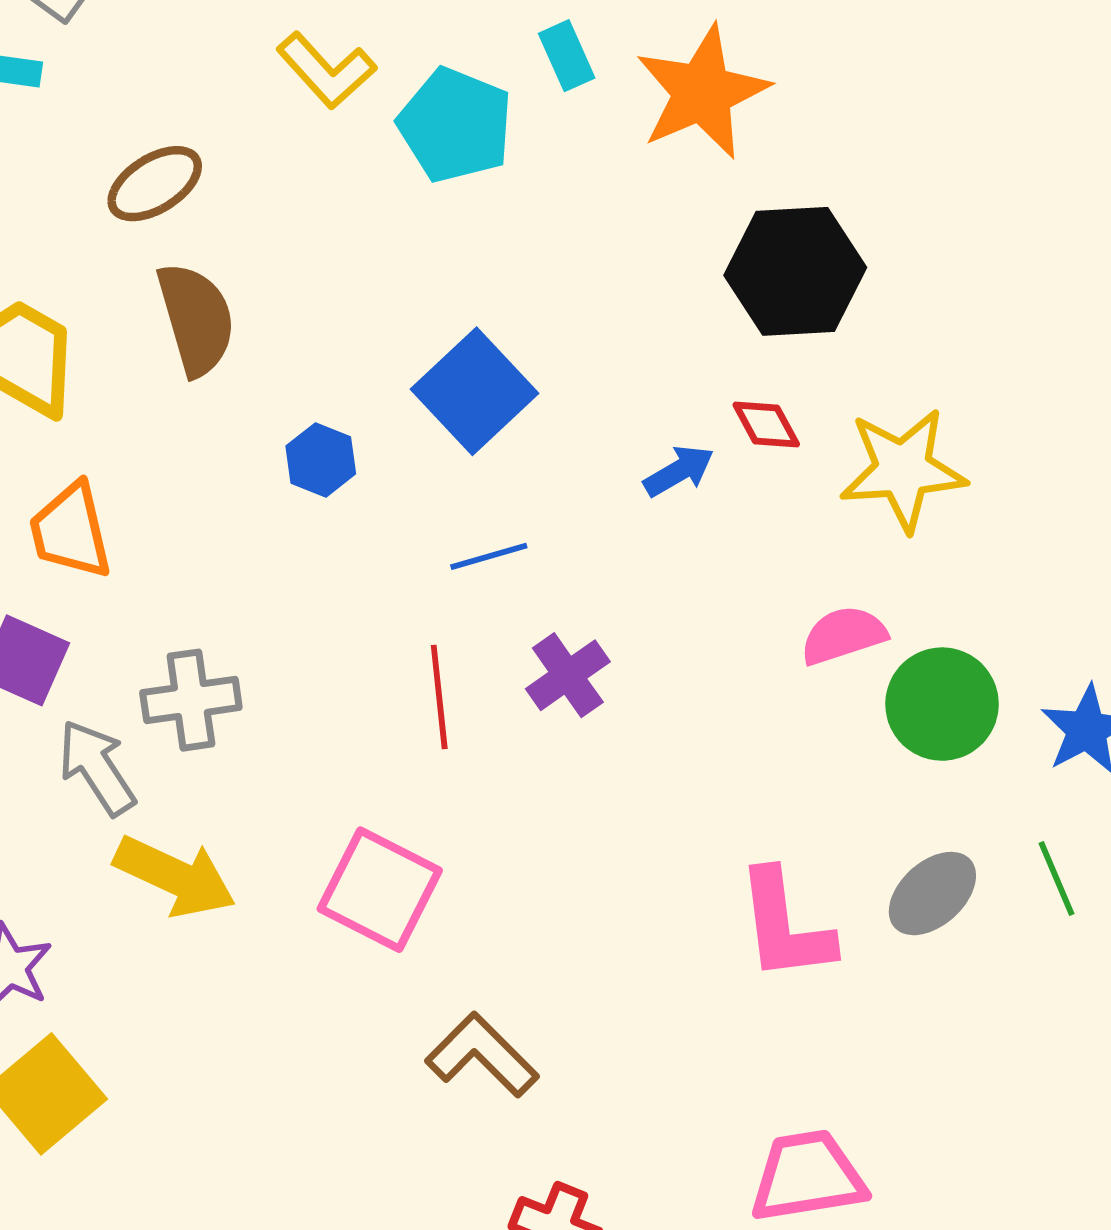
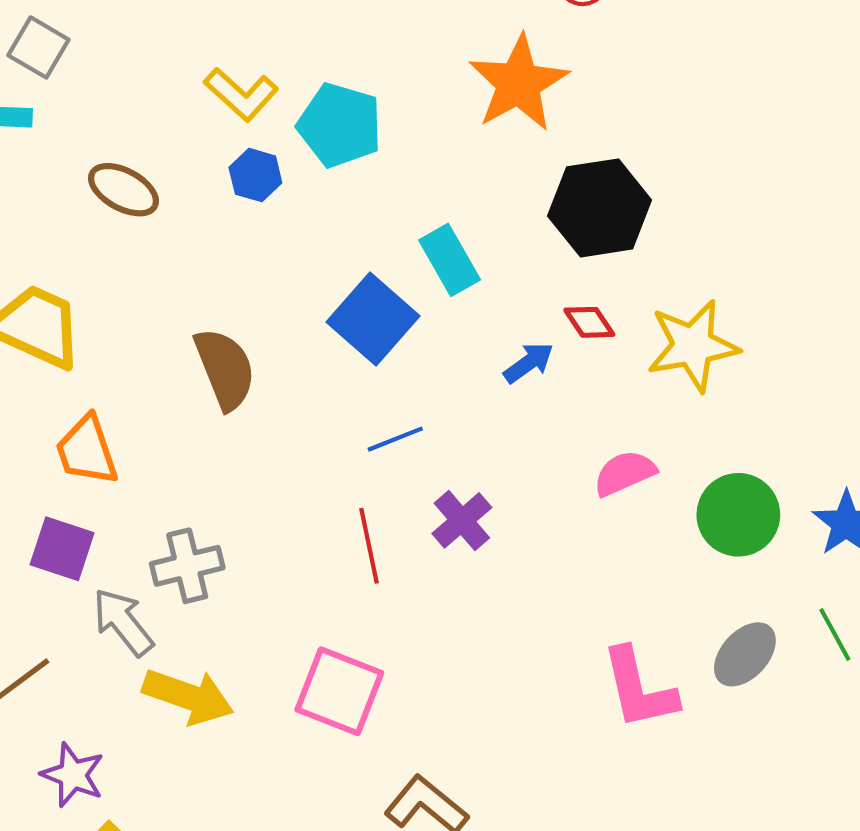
cyan rectangle: (567, 56) -> (450, 260), moved, size x1.4
brown ellipse: (155, 184) -> (123, 190), turned 66
brown semicircle: (196, 319) -> (225, 369), moved
blue hexagon: (321, 460) -> (255, 175), moved
pink semicircle: (843, 635) -> (625, 473), moved

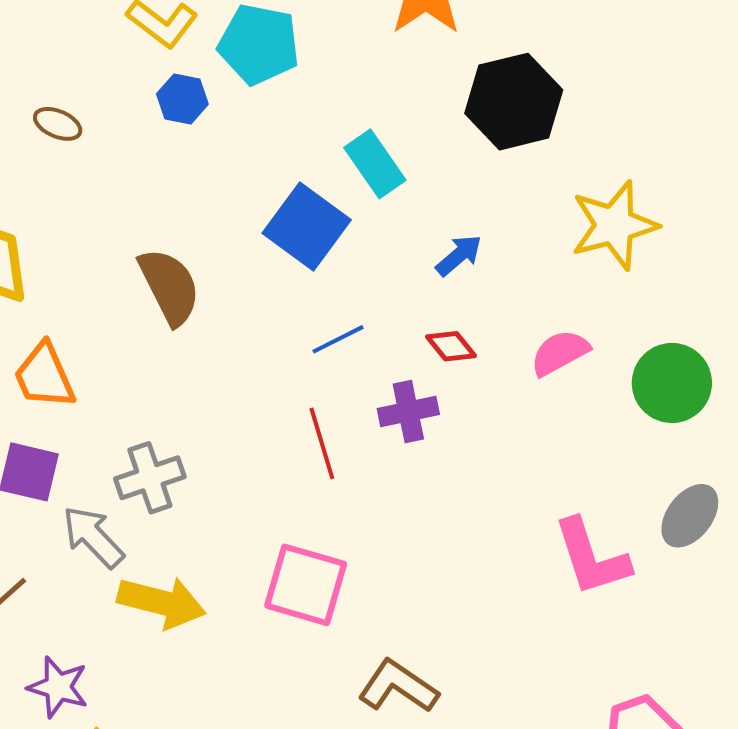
brown ellipse: (123, 190) -> (58, 124), size x0.7
red diamond: (589, 322) -> (451, 346), moved
purple cross: (462, 520) -> (408, 412), turned 34

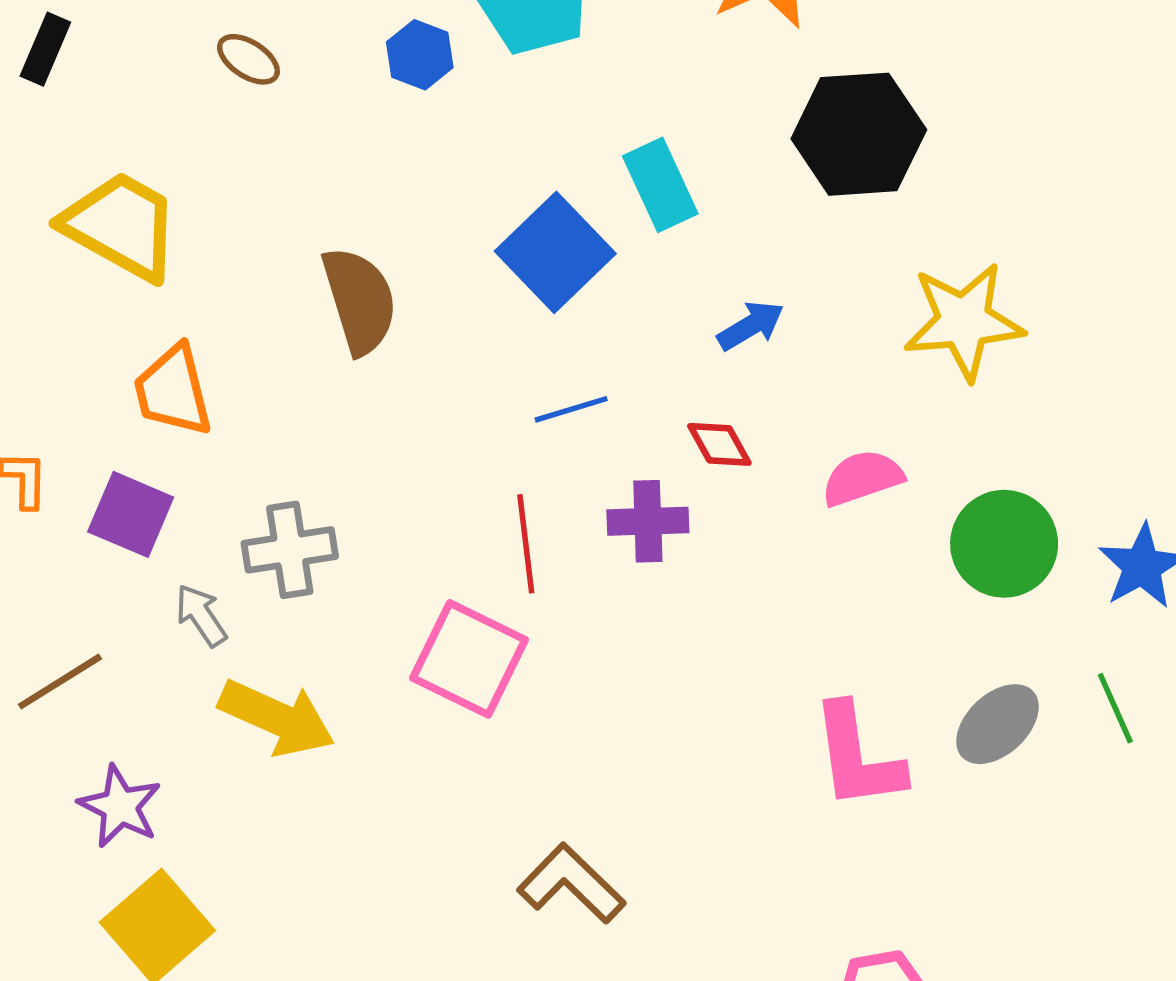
gray arrow: (93, 537) -> (201, 615), size x0.7
pink square: (306, 585) -> (469, 659), moved

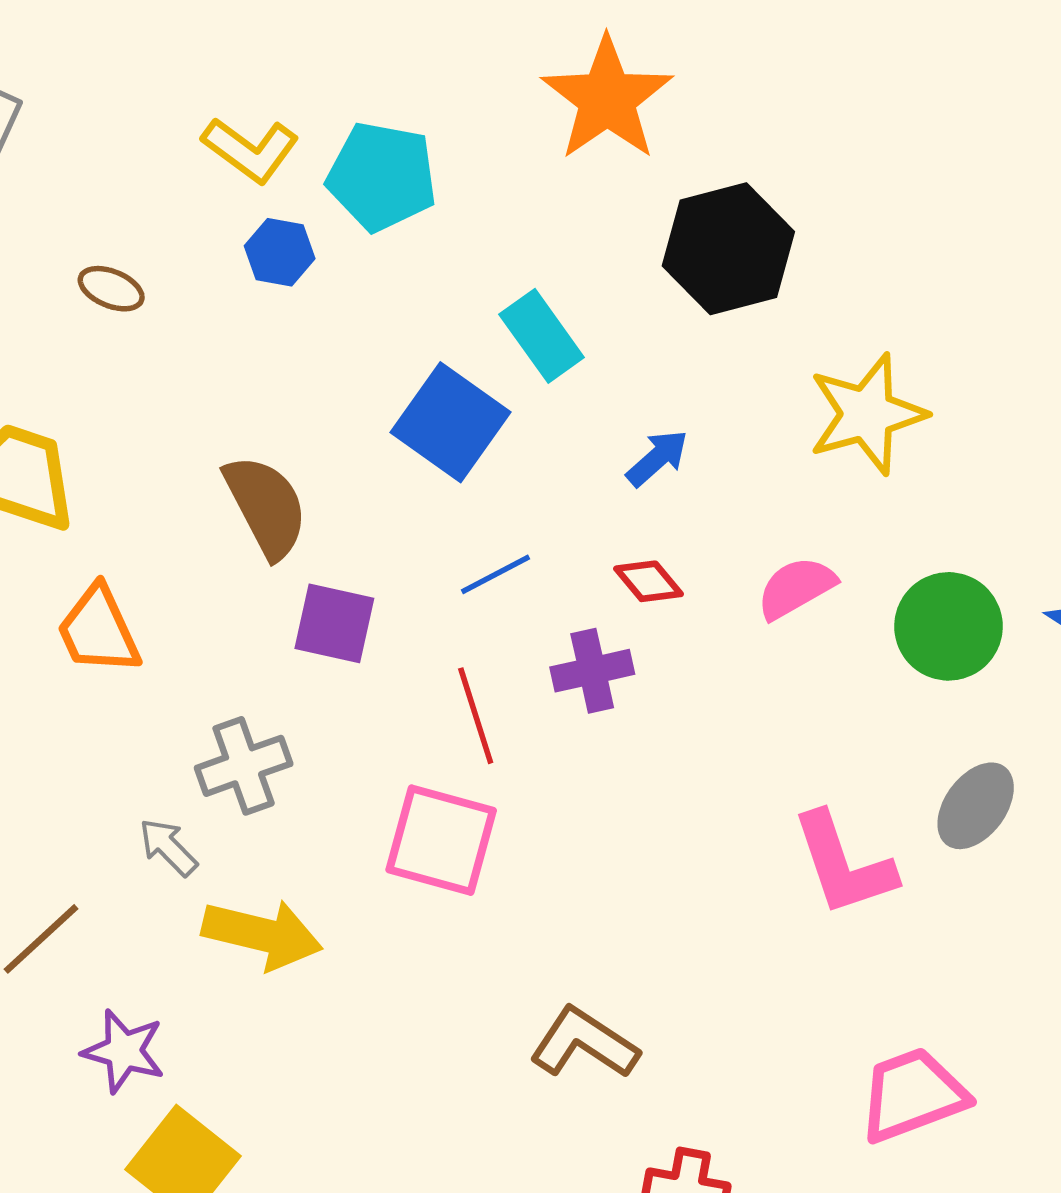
purple square: (131, 514) -> (334, 623), moved

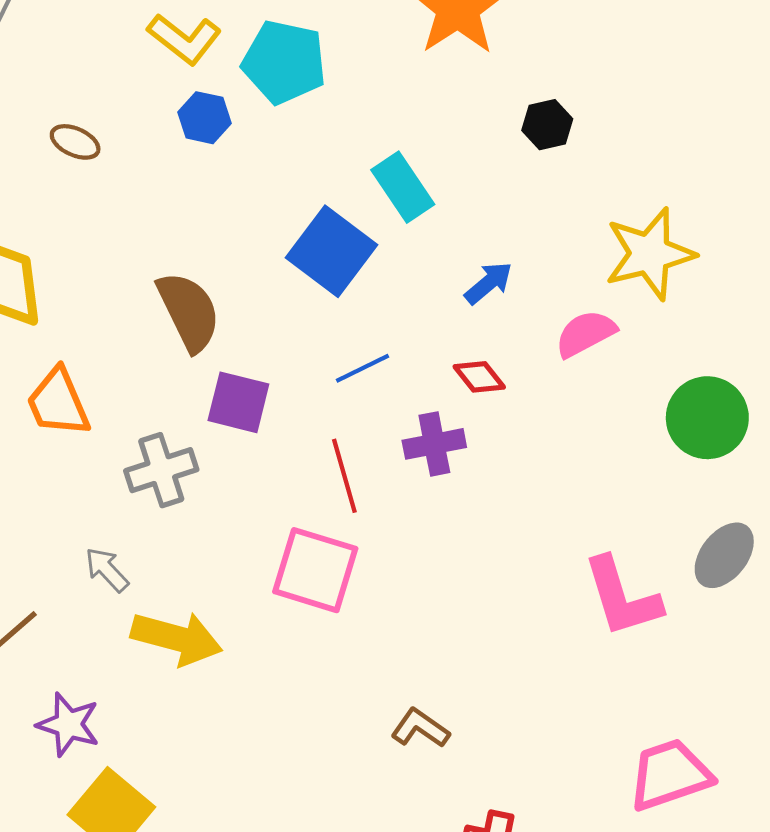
black hexagon: (728, 249) -> (547, 125), size x0.5
pink semicircle: (796, 588) -> (585, 334), moved
gray cross: (244, 766) -> (161, 470), moved
brown L-shape: (584, 1043) -> (420, 728), size x0.7

